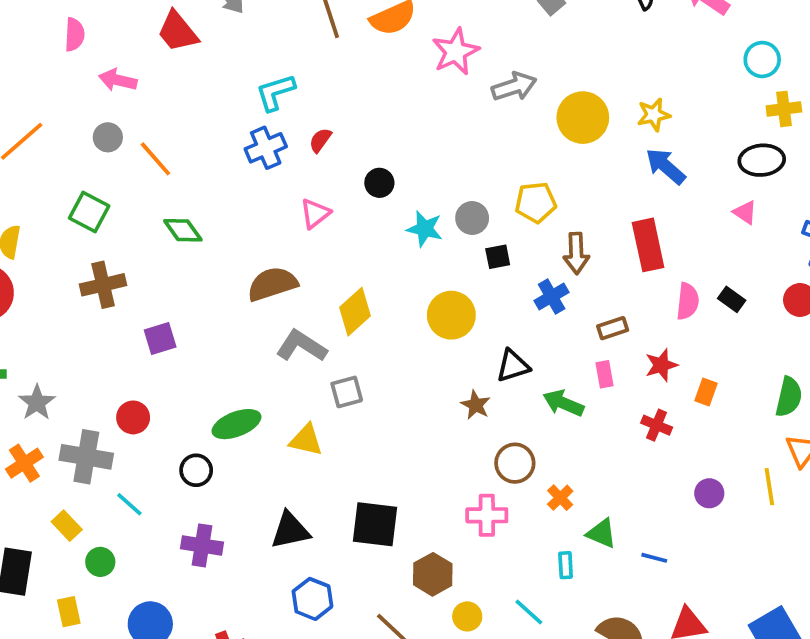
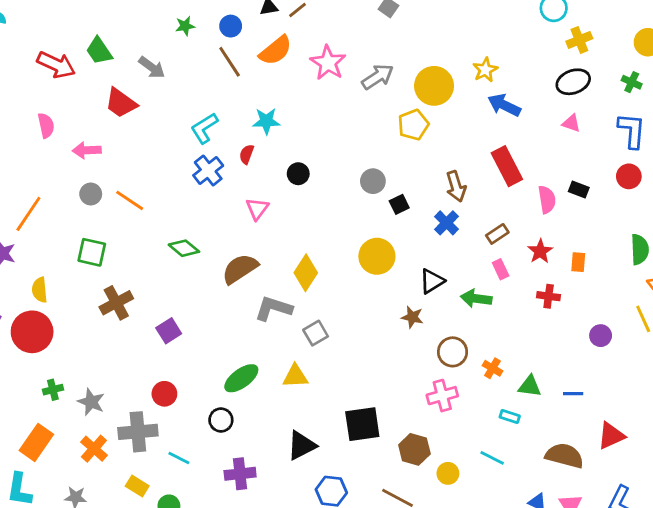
yellow pentagon: (536, 202) -> (413, 125), moved
cyan star: (425, 229) -> (266, 121), moved
green diamond: (183, 230) -> (184, 248), moved
cyan rectangle: (566, 565) -> (510, 416), turned -54

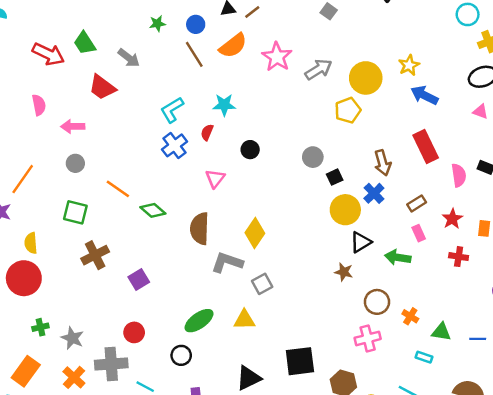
orange line: (130, 200) -> (118, 189), moved
yellow circle: (377, 256) -> (345, 210), moved
brown semicircle: (240, 269) -> (200, 229), turned -56

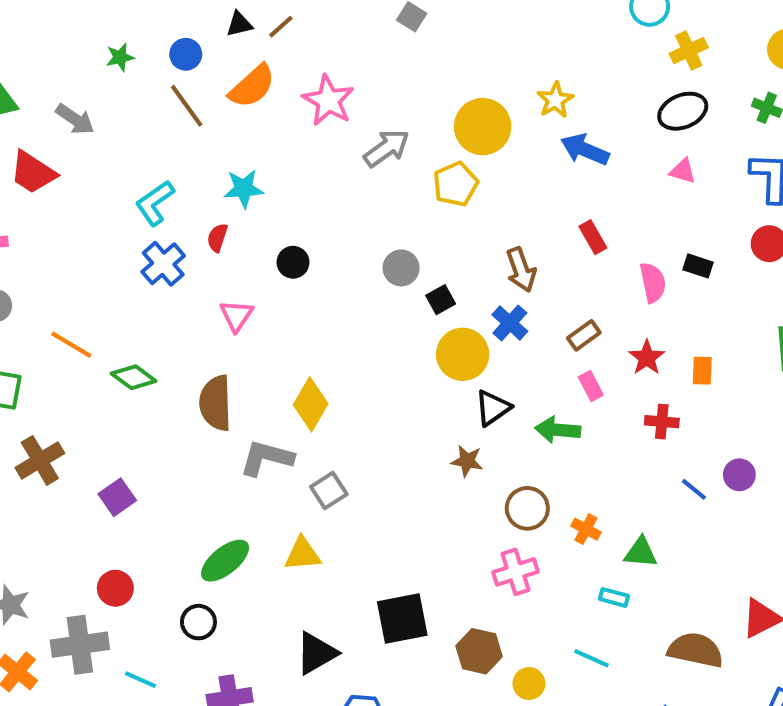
gray arrow: (318, 69) -> (387, 148), moved
red rectangle: (426, 147) -> (593, 237), size x0.6
blue line: (478, 339) -> (694, 489), moved, turned 42

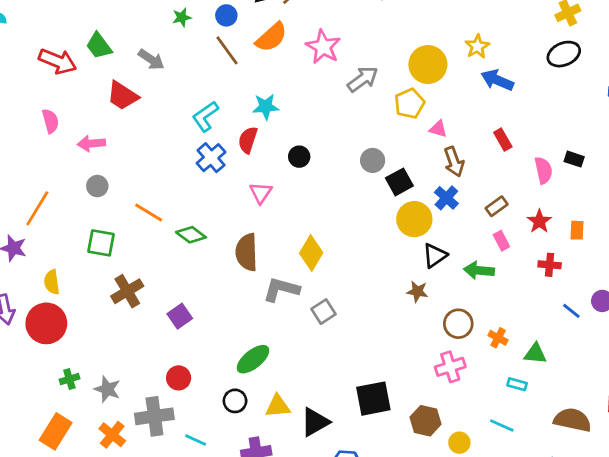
pink triangle: (683, 171) -> (438, 129), moved
red semicircle: (217, 238) -> (248, 140), size x1.4
black square: (441, 300) -> (399, 182), size x1.4
yellow triangle: (303, 554) -> (278, 406), moved

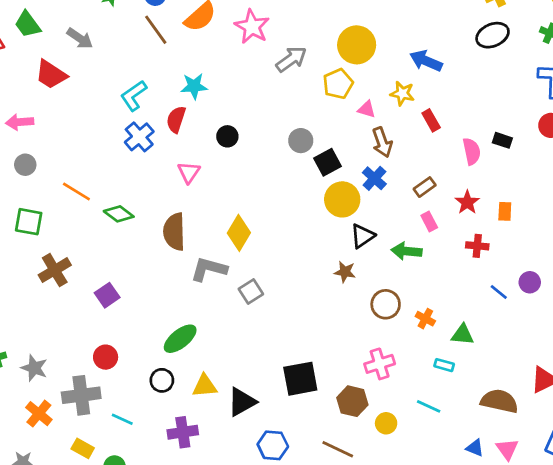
yellow star: (477, 46) -> (402, 93), moved, turned -30
pink cross: (450, 367) -> (380, 364), moved

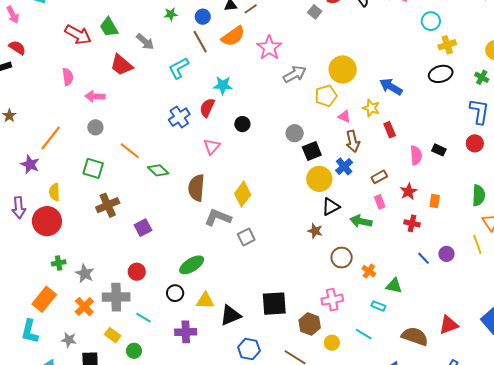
cyan L-shape: (134, 96) -> (179, 68), moved

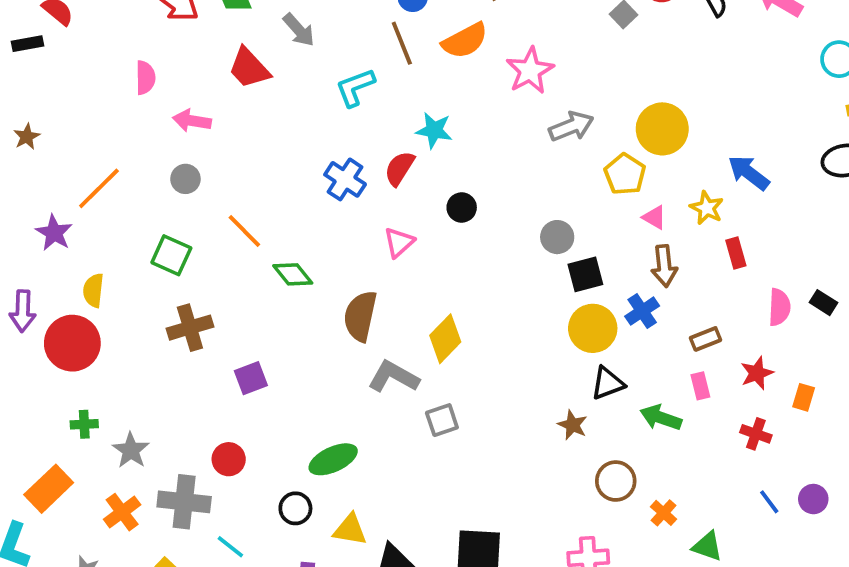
yellow pentagon: (326, 96) -> (625, 174), turned -30
blue cross: (179, 117) -> (345, 179), turned -30

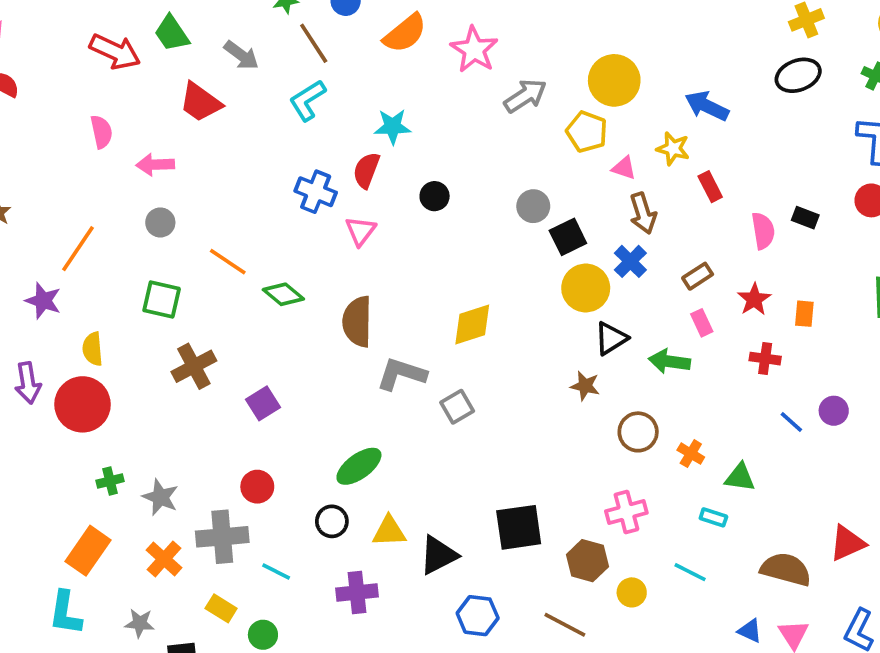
brown line: (402, 43) -> (314, 43), moved
pink triangle: (399, 242) -> (361, 231), moved
yellow diamond: (445, 339) -> (472, 324), moved, turned 39

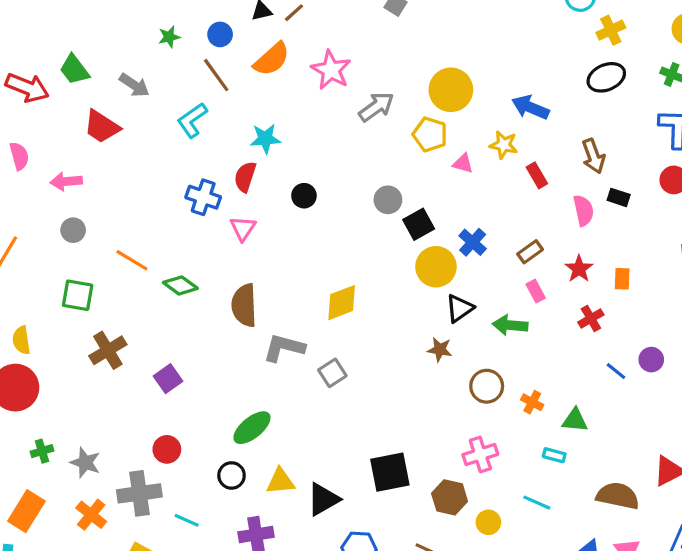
brown line: (314, 43) -> (216, 75), moved
brown arrow: (643, 213) -> (593, 156), moved
red cross: (765, 359) -> (591, 318), turned -35

